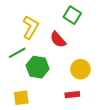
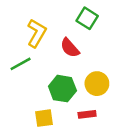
green hexagon: (38, 67) -> (62, 89), moved
yellow square: (21, 98) -> (44, 118), moved

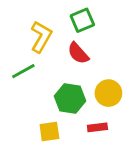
green square: (87, 18) -> (82, 20), moved, turned 35

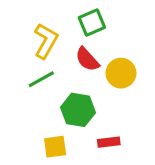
green line: (23, 71) -> (41, 79), moved
yellow circle: (108, 93) -> (121, 73), moved

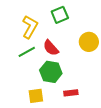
red semicircle: (87, 59) -> (51, 48), moved
yellow circle: (121, 73) -> (89, 42), moved

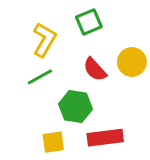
red semicircle: (51, 48) -> (95, 69), moved
red rectangle: (71, 93) -> (105, 138), size x1.6

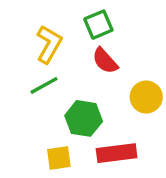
yellow circle: (132, 62) -> (146, 97), moved
red semicircle: (95, 69) -> (105, 61), moved

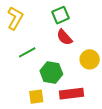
yellow L-shape: (49, 44) -> (15, 18), moved

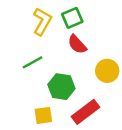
yellow L-shape: (15, 18) -> (42, 21), moved
red rectangle: (71, 94) -> (86, 112), turned -30

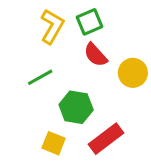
yellow circle: (107, 71) -> (133, 73), moved
yellow square: (43, 115) -> (54, 143), turned 30

